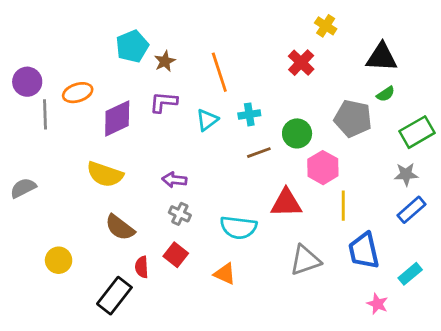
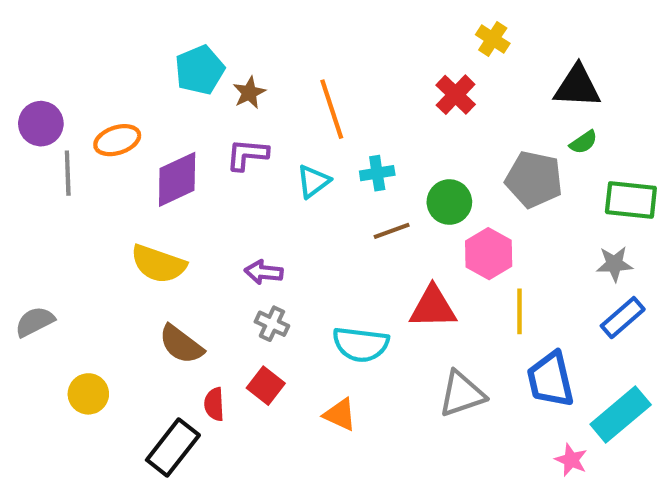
green rectangle: (417, 132) -> (631, 200), turned 36
gray semicircle: (23, 188) -> (35, 322), moved
cyan rectangle: (410, 274) -> (621, 415), size x1.6

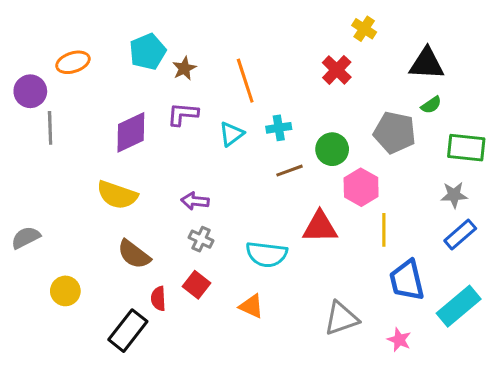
orange ellipse: (117, 140) -> (73, 62), moved
gray triangle: (462, 394) -> (341, 318), moved
pink star: (571, 460) -> (399, 340), moved

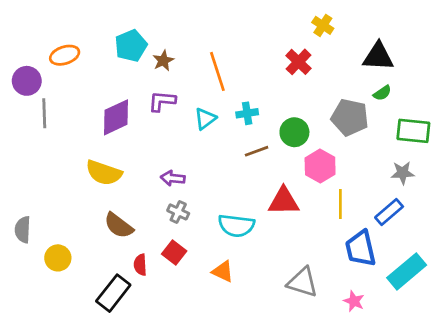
blue rectangle: (460, 235) -> (389, 212), moved
gray semicircle: (26, 238) -> (23, 230), moved, turned -60
gray triangle: (341, 318) -> (303, 282), turned 36

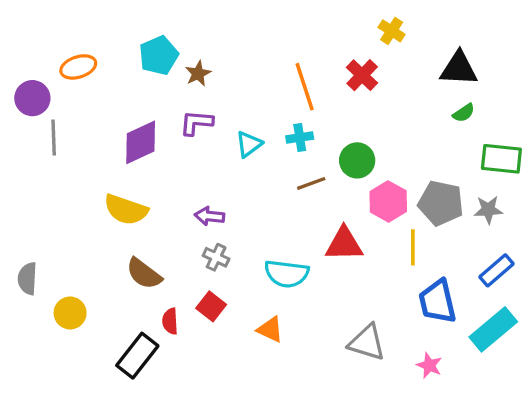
orange line: (217, 71) -> (305, 87), moved
gray pentagon: (350, 117) -> (441, 203), moved
blue rectangle: (389, 212) -> (497, 270), moved

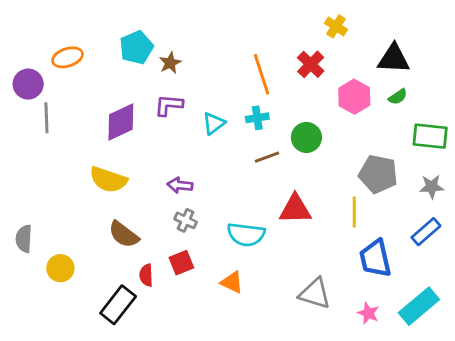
pink hexagon: (388, 201) -> (354, 97), moved
gray star: (488, 210) -> (432, 187), moved
red square: (211, 306) -> (181, 263), turned 30
cyan rectangle: (493, 329) -> (419, 306), moved

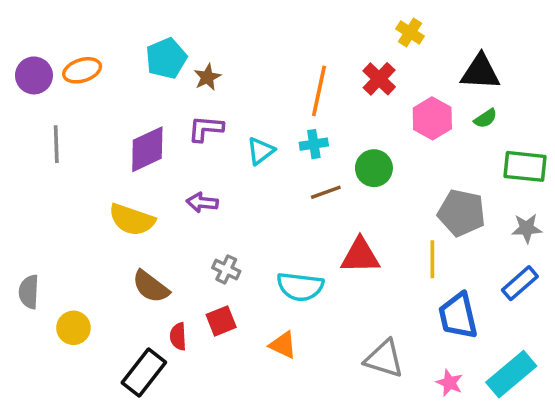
orange line: (261, 74) -> (319, 91), turned 30
purple circle: (28, 84) -> (34, 75), moved
purple arrow: (180, 185) -> (202, 202), moved

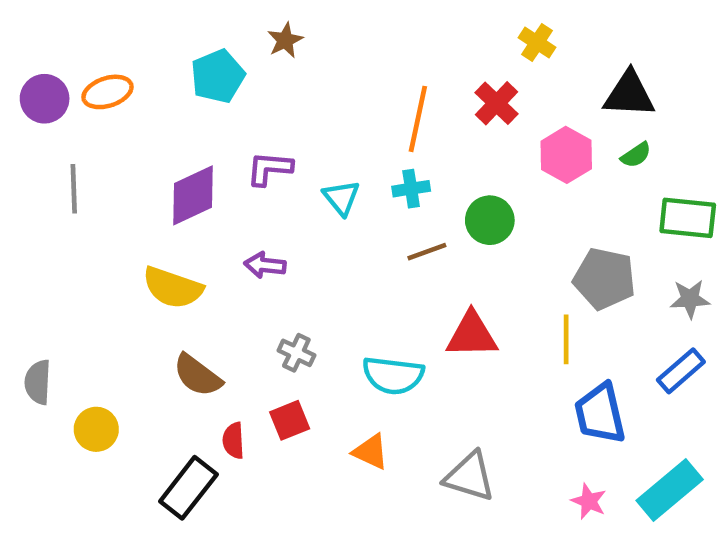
brown star: (207, 77) -> (285, 40), moved
cyan triangle: (261, 151) -> (341, 198), turned -32
gray triangle: (384, 359) -> (470, 477), moved

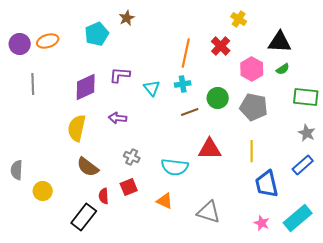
gray pentagon: (604, 279) -> (254, 107), moved
yellow semicircle: (173, 288) -> (77, 128), turned 84
gray star: (690, 299) -> (307, 133), turned 30

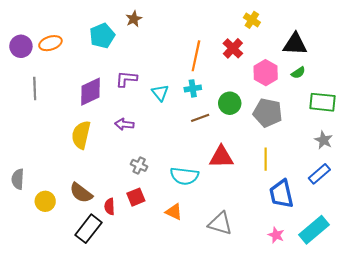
brown semicircle: (88, 167) -> (81, 193), moved

